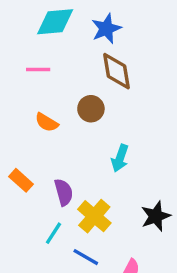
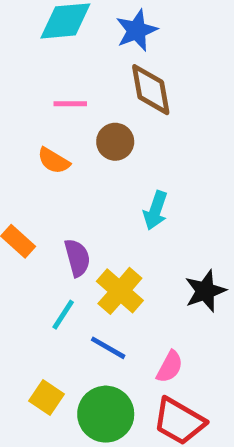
pink line: (38, 70) -> (70, 104), moved

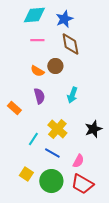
pink line: (70, 104) -> (37, 40), moved
orange semicircle: (54, 161) -> (37, 71), moved
purple semicircle: (77, 258) -> (39, 96), moved

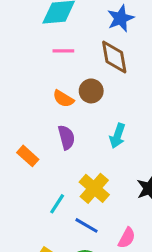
blue star: (64, 19) -> (121, 18), moved

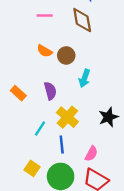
brown circle: (91, 91) -> (66, 55), moved
purple semicircle: (66, 137) -> (50, 91), moved
blue line: (87, 225) -> (62, 144), turned 54

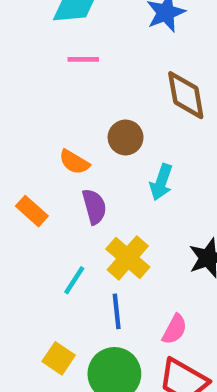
brown diamond: (82, 20) -> (186, 95), moved
orange semicircle: (45, 51) -> (74, 162), moved

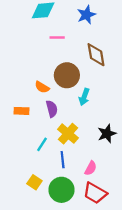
pink line: (83, 59) -> (57, 37), moved
brown circle: (126, 137) -> (67, 75), size x1.5
orange rectangle: (32, 211) -> (21, 111), turned -40

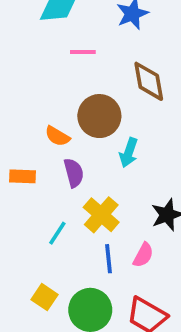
blue line: (63, 160) -> (109, 259), moved
pink semicircle: (91, 168) -> (143, 255), moved

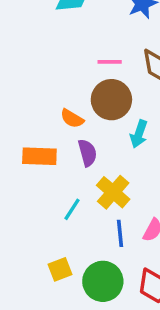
pink line: (83, 52) -> (110, 62), moved
orange rectangle: (23, 176) -> (39, 156), size x1.4
yellow square: (45, 297) -> (60, 269), turned 35

